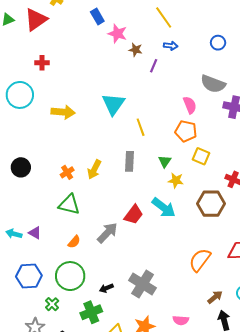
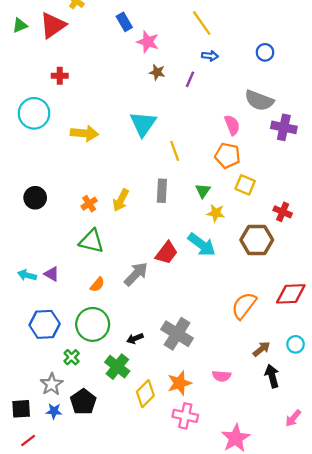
brown star: (136, 50) -> (157, 72), moved
green cross: (91, 312) -> (117, 367), turned -30

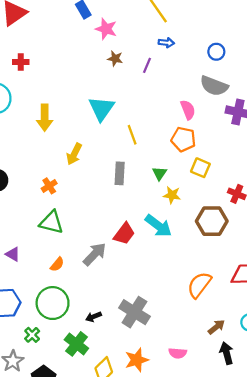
blue circle: (265, 52) -> (216, 52), moved
yellow arrow: (84, 133) -> (45, 118), turned 85
yellow arrow: (121, 200) -> (74, 154), moved

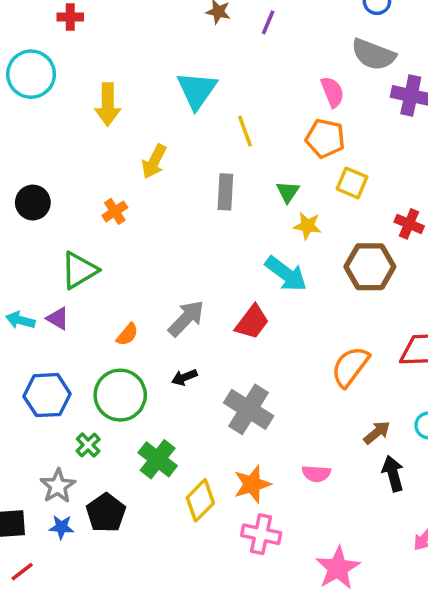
green triangle: (51, 222) -> (79, 270), moved, turned -45
red trapezoid: (124, 234) -> (252, 322), moved
black arrow: (94, 317) -> (184, 377), moved

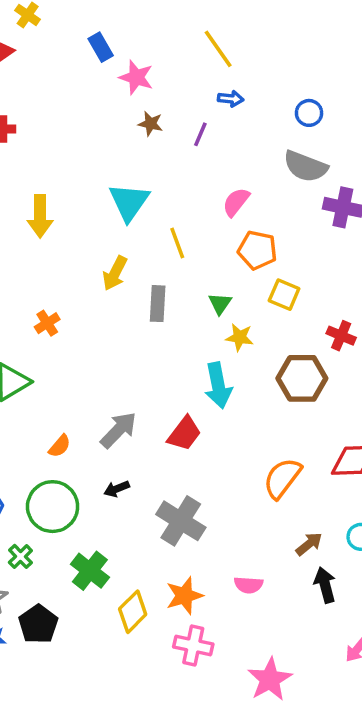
pink semicircle: (332, 92) -> (236, 202), moved, turned -120
yellow arrow: (154, 162) -> (115, 273), moved
cyan arrow: (286, 274) -> (218, 385), turned 42

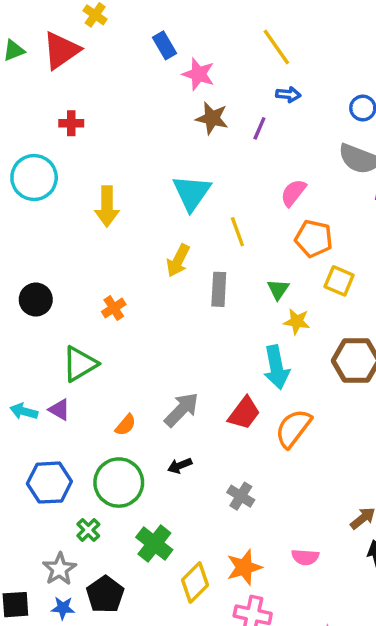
brown star: (151, 124) -> (212, 118), size x1.4
orange semicircle: (282, 478) -> (293, 428), moved
gray cross: (181, 521) -> (241, 496), size x0.6

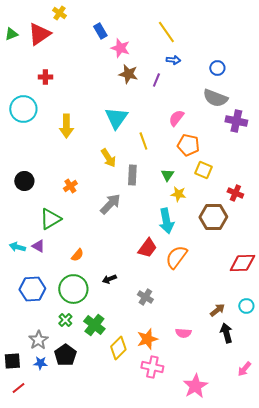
yellow arrow: (178, 261) -> (108, 158), turned -60
gray arrow: (181, 410) -> (110, 204), moved
green cross: (88, 530) -> (65, 320), moved

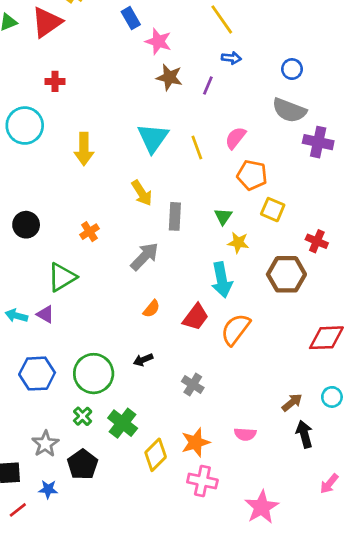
yellow line: (143, 141) -> (197, 148), moved
orange semicircle: (77, 255) -> (151, 309), moved
blue star: (40, 363) -> (48, 489), moved

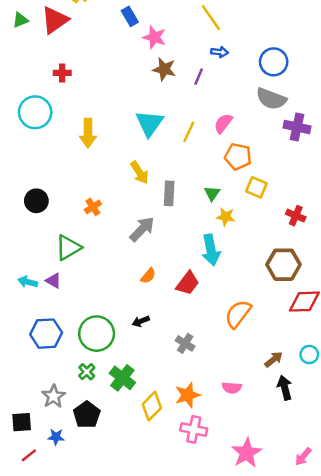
blue circle: (292, 69) -> (274, 62), size x1.5
yellow line: (197, 148) -> (189, 132), turned 45
brown hexagon: (286, 274) -> (283, 265), moved
orange semicircle: (235, 329) -> (238, 314), moved
pink arrow: (329, 484) -> (303, 457), moved

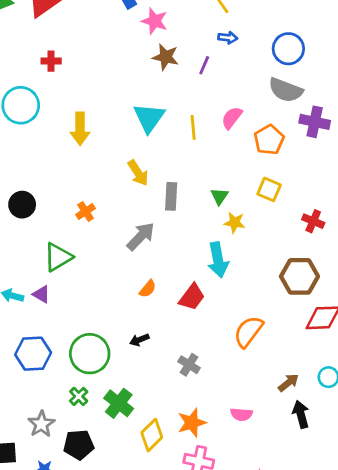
yellow line: (189, 132) -> (193, 127), turned -30
orange pentagon: (238, 157) -> (269, 140), moved, turned 30
black pentagon: (87, 415) -> (79, 445), turned 30

